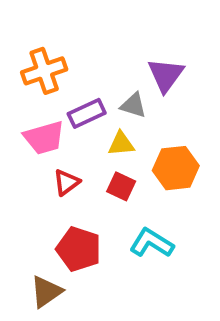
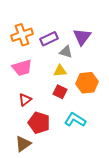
purple rectangle: (87, 113) -> (49, 39), moved
red triangle: (66, 182) -> (25, 100), moved

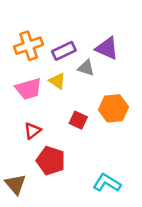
purple triangle: (82, 37) -> (107, 48), turned -42
yellow triangle: (60, 71) -> (57, 81), moved, turned 40
cyan L-shape: (75, 120) -> (107, 183), moved
brown triangle: (23, 144) -> (15, 184), moved, turned -36

